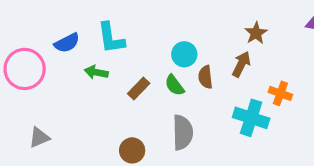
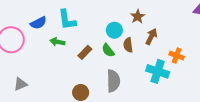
brown star: (256, 33) -> (138, 17), moved

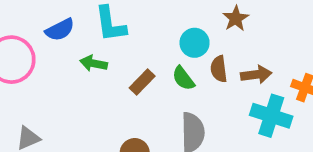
brown arrow: (151, 37) -> (256, 75), moved, turned 56

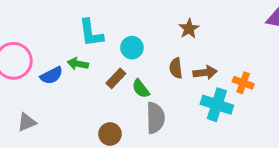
blue semicircle: (60, 30) -> (52, 75), moved
cyan circle: (195, 43) -> (132, 48), moved
green semicircle: (183, 78) -> (141, 89), moved

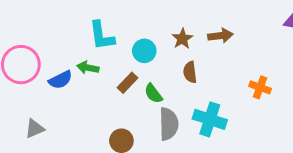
brown star: (189, 29) -> (182, 39), moved
brown arrow: (205, 73) -> (220, 36), moved
cyan cross: (217, 105) -> (210, 119), moved

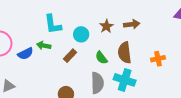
brown semicircle: (190, 72) -> (125, 53), moved, size x1.5
orange cross: (260, 87) -> (158, 59), turned -32
green semicircle: (153, 93) -> (101, 58), moved

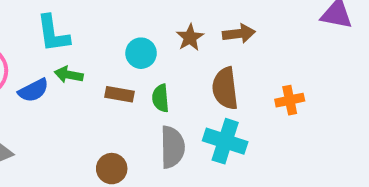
cyan L-shape: (53, 24) -> (53, 34), moved
brown rectangle: (70, 56) -> (119, 94), turned 56
green semicircle: (101, 58) -> (161, 98), moved, turned 32

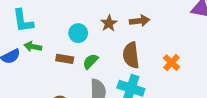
green semicircle: (161, 98) -> (90, 61), turned 49
orange cross: (290, 100) -> (171, 63), turned -35

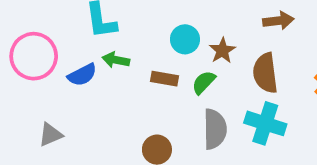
brown star: (109, 23) -> (222, 51), moved

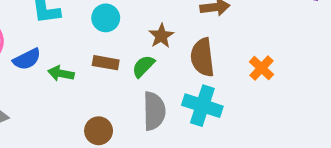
cyan circle: (185, 39) -> (106, 18), moved
green arrow: (116, 60) -> (61, 73), moved

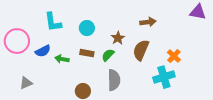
brown semicircle: (202, 57) -> (141, 50), turned 30
cyan cross: (202, 106) -> (164, 77), moved, turned -35

